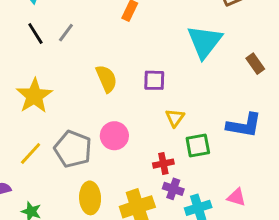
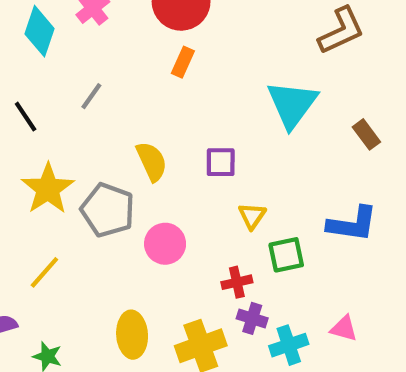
black line: (35, 34) -> (26, 117), moved
gray pentagon: (73, 149) -> (108, 210), moved

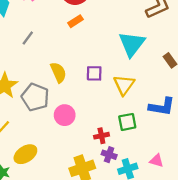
orange rectangle: (183, 62) -> (75, 21), turned 32
yellow triangle: (252, 216) -> (124, 85), moved, size x1.5
yellow ellipse: (132, 335) -> (25, 154), moved, turned 60

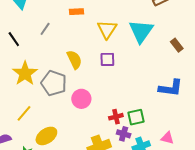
orange rectangle: (75, 21) -> (77, 12), moved, turned 32
yellow triangle: (124, 85) -> (107, 29), moved
green square: (127, 122) -> (136, 117), moved

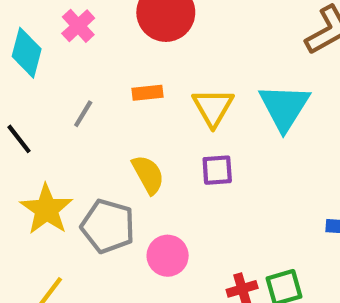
orange rectangle: (77, 12) -> (147, 93), moved

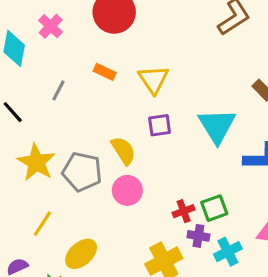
orange rectangle: (147, 93) -> (105, 72), turned 35
cyan triangle: (284, 107) -> (217, 126), moved
yellow semicircle: (148, 175) -> (123, 151), moved

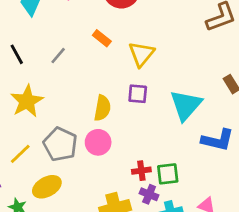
gray line: (59, 90) -> (58, 56), moved
yellow semicircle: (123, 151) -> (102, 108), turned 30
gray pentagon: (82, 172) -> (60, 144), moved

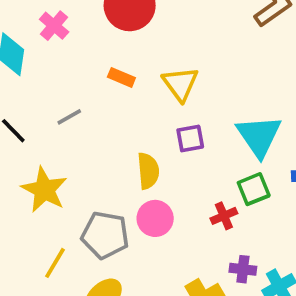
gray line: (58, 56) -> (69, 117), turned 36
red cross: (141, 171) -> (224, 216), moved
green square: (168, 174) -> (254, 189), moved

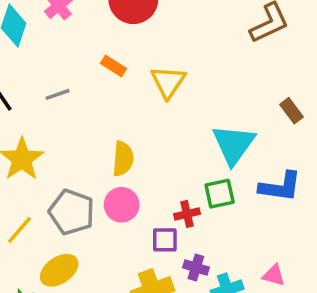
purple square: (190, 139) -> (165, 240), moved

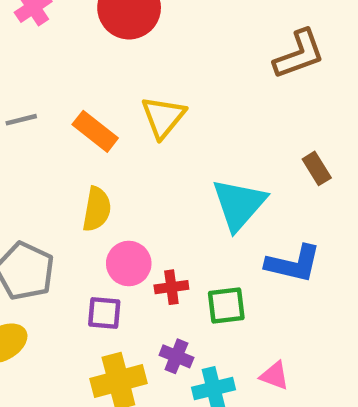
orange rectangle: (114, 66) -> (95, 131), moved, size x1.4
green square: (220, 194) -> (226, 306), moved
pink circle: (122, 205) -> (129, 264), moved
purple square: (165, 240) -> (104, 313), moved

